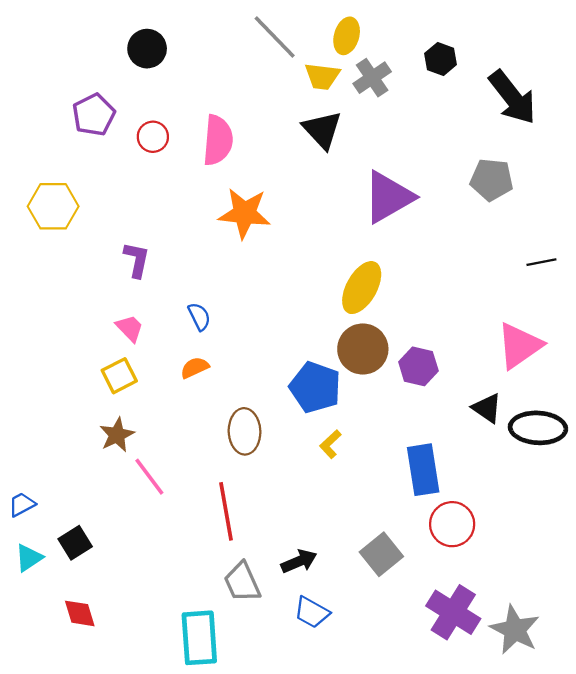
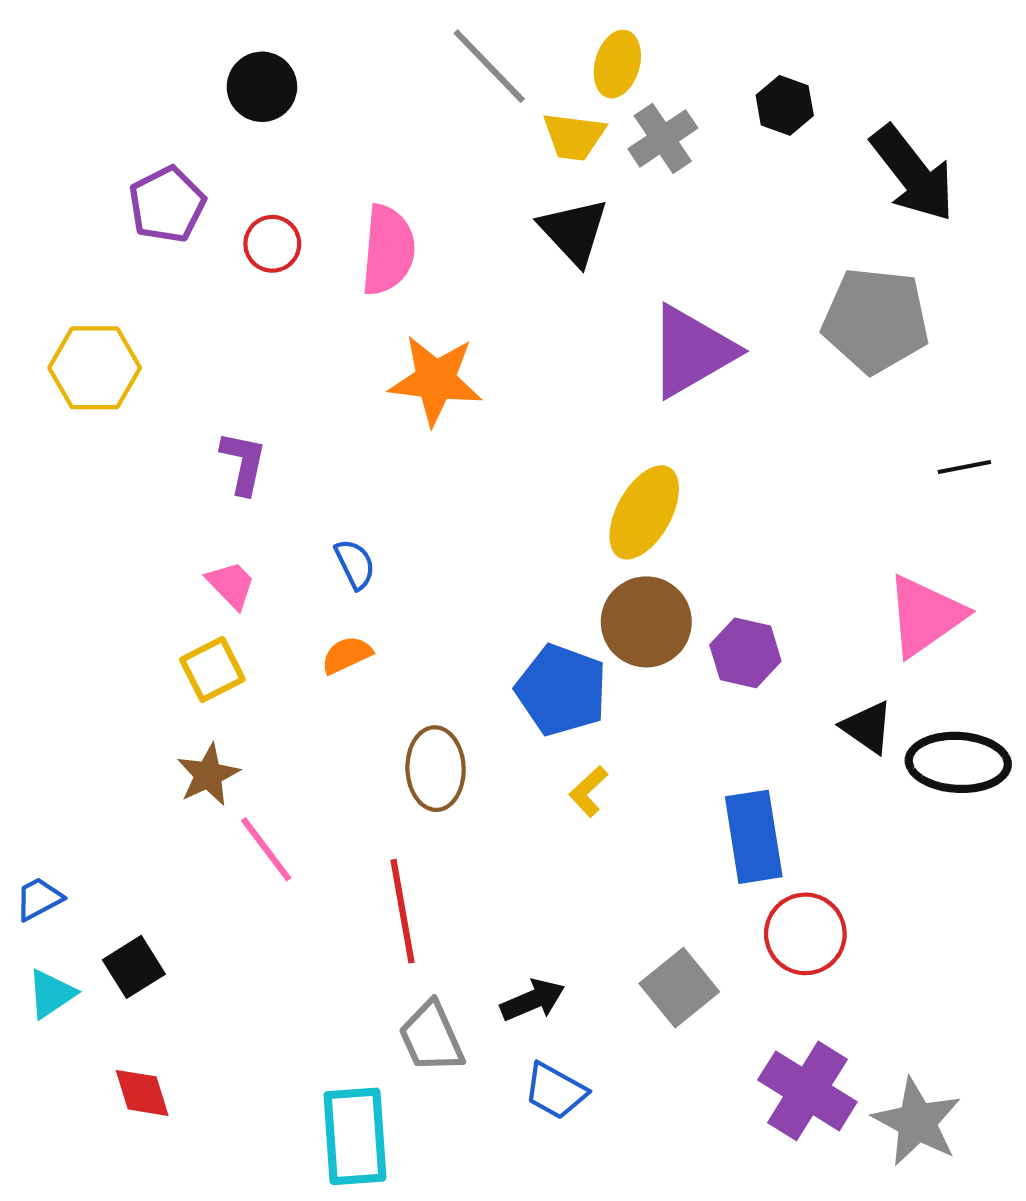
gray pentagon: (492, 180) -> (876, 320), size x1.4

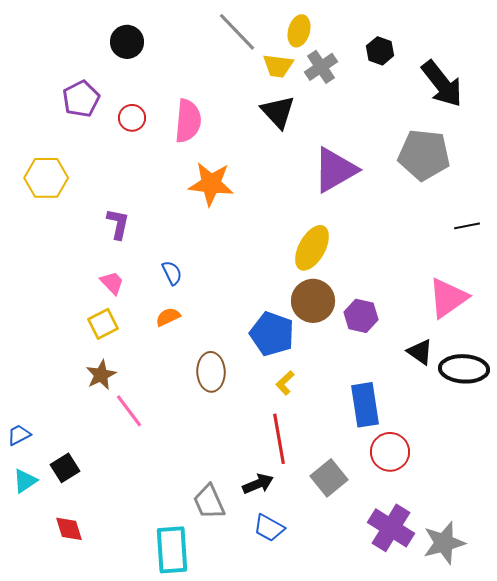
red line: (402, 911) -> (279, 439), moved
gray star: (917, 1122) -> (444, 543), turned 30

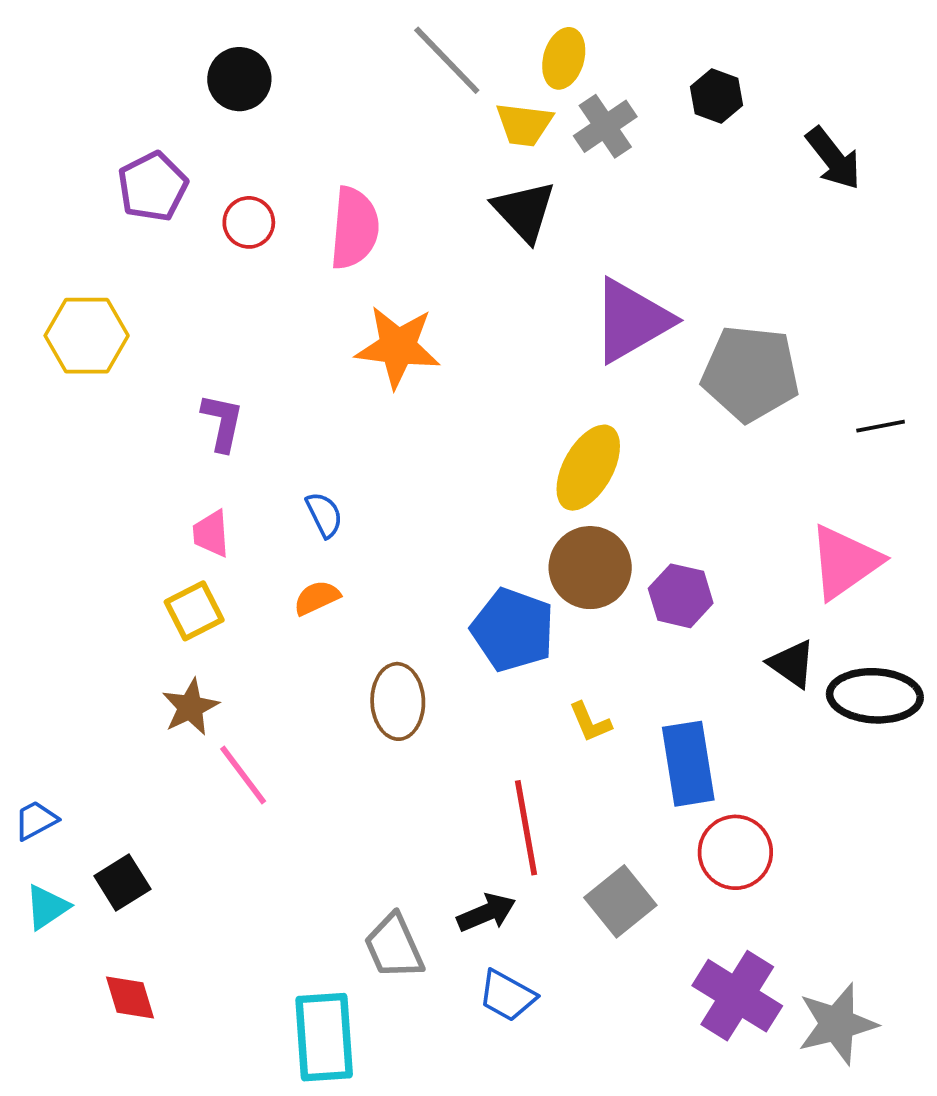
black arrow: (442, 84) -> (833, 158), size x0.7
gray pentagon: (424, 155) -> (750, 373), moved
pink trapezoid: (112, 283) -> (211, 534), turned -140
yellow L-shape: (285, 383) -> (590, 722), moved, turned -70

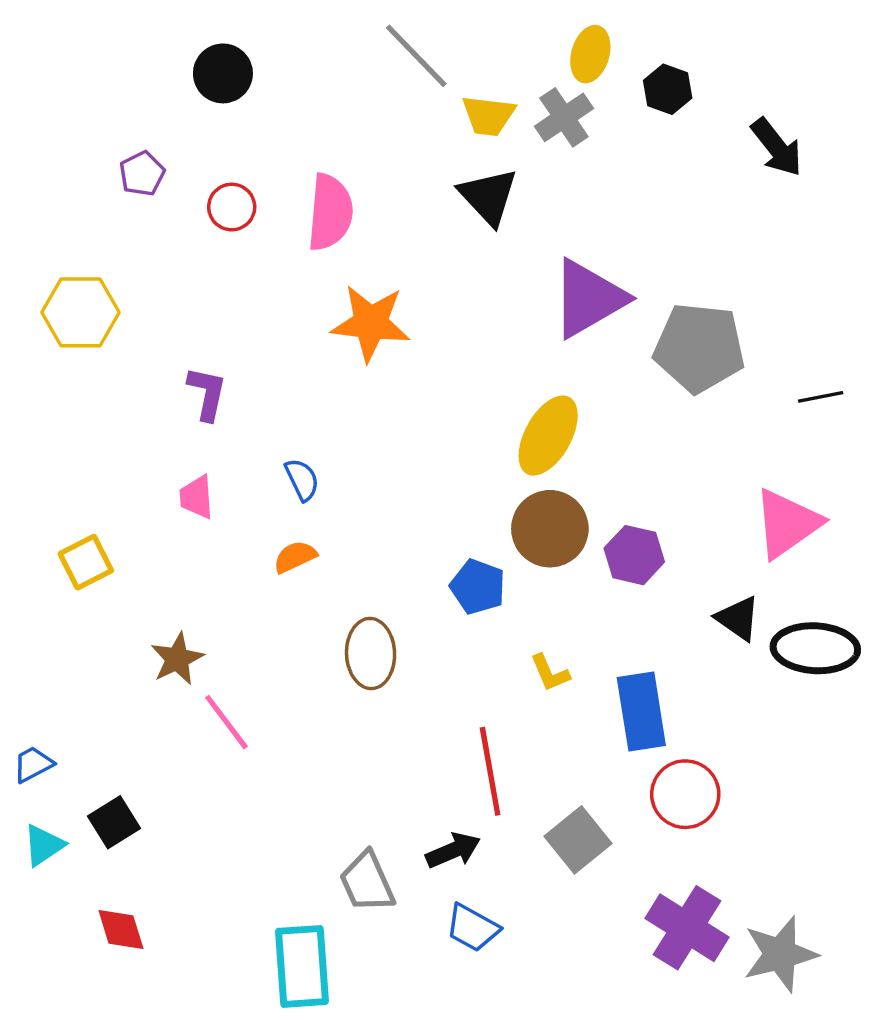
yellow ellipse: (564, 58) -> (590, 54), moved
purple pentagon: (153, 187) -> (142, 174), size x0.7
yellow square: (194, 611) -> (86, 562), moved
blue pentagon: (513, 630) -> (478, 587), size x0.7

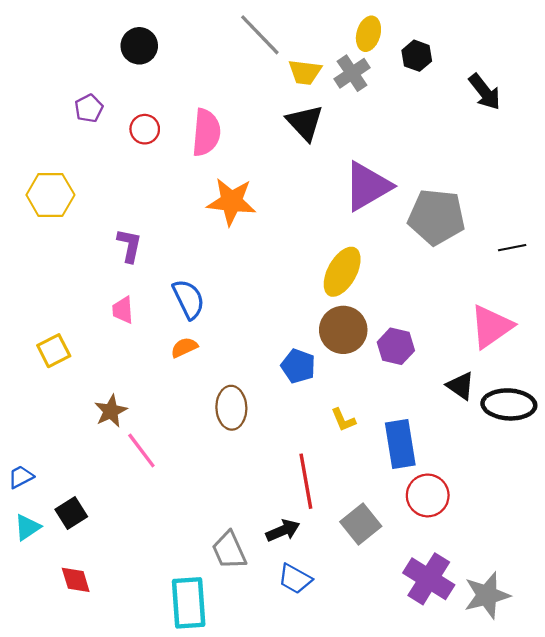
blue semicircle: (302, 479) -> (189, 299), size x1.5

